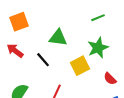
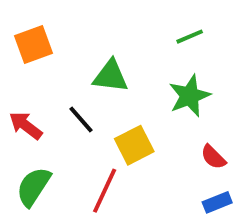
red arrow: (15, 51) -> (26, 125), moved
yellow square: (80, 66) -> (134, 145), moved

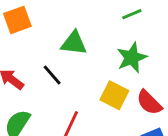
yellow square: (134, 145) -> (114, 95), moved, turned -36
red semicircle: (213, 157) -> (149, 103), size x1.4

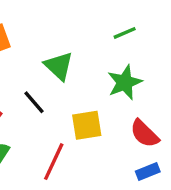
green triangle: (74, 43) -> (59, 66), turned 36
yellow square: (114, 95) -> (87, 125), moved, turned -36

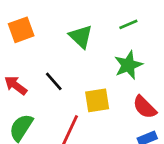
green triangle: (59, 66) -> (81, 37), moved

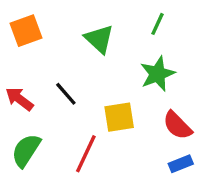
green line: (128, 24) -> (157, 24), turned -42

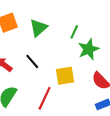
green line: (157, 24) -> (74, 32), moved
green triangle: (99, 39) -> (38, 28), moved, turned 36

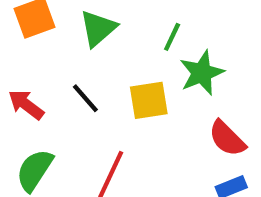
yellow square: (65, 76) -> (149, 100), moved

